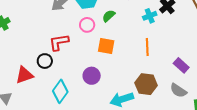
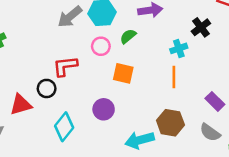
cyan cross: (150, 16) -> (179, 48), moved

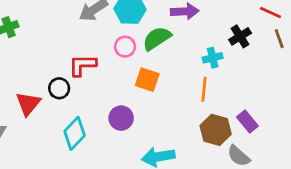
green semicircle: (128, 36) -> (157, 38), size x1.5
red triangle: (21, 105) -> (28, 104), turned -40
brown hexagon: (170, 123) -> (216, 130), moved

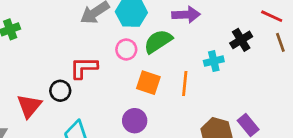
orange line: (204, 89) -> (185, 83), moved
purple circle: (121, 118) -> (135, 121), moved

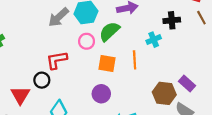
black cross: (241, 40) -> (172, 20), turned 35

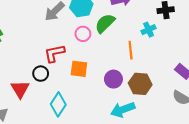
orange square: (107, 64) -> (79, 69), moved
brown hexagon: (164, 93) -> (140, 84), moved
purple circle: (101, 94) -> (113, 79), moved

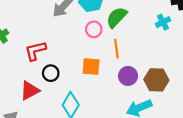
orange line: (131, 50) -> (116, 49), moved
red L-shape: (54, 53) -> (35, 51), moved
red triangle: (20, 89) -> (30, 91), turned 36

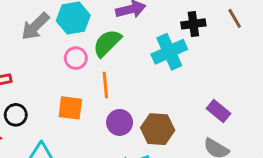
cyan cross: (163, 22) -> (169, 52), size x1.6

